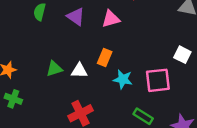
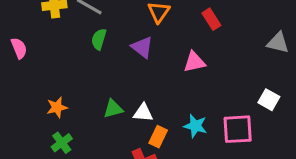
pink triangle: (111, 19) -> (194, 62), moved
orange rectangle: (105, 58) -> (158, 137), moved
green cross: (13, 99) -> (62, 143), turned 30

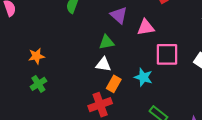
purple triangle: (142, 47) -> (119, 15), moved
green triangle: (113, 109) -> (107, 42), moved
pink square: (238, 129) -> (167, 54), moved

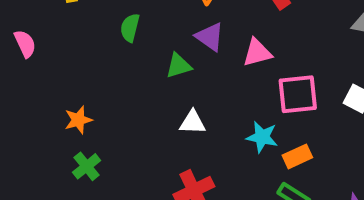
green triangle: (107, 42) -> (179, 66), moved
orange rectangle: (114, 84) -> (297, 156), moved, turned 42

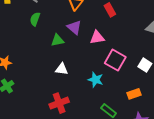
pink square: (298, 94) -> (115, 60), turned 30
orange rectangle: (297, 156) -> (134, 94), moved

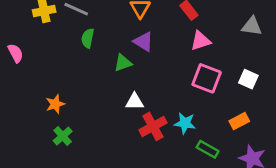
pink triangle: (97, 37) -> (201, 41), moved
cyan star: (96, 80) -> (185, 123), moved
red cross: (59, 103) -> (153, 126), moved

